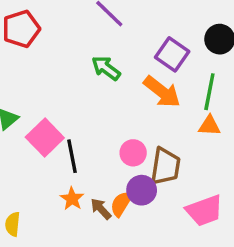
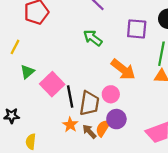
purple square: (172, 54) -> (137, 29), turned -30
orange arrow: (162, 92) -> (123, 69), moved
brown trapezoid: (165, 166) -> (89, 103), moved

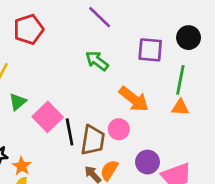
purple circle: (116, 119) -> (147, 162), moved
orange star: (70, 125) -> (22, 166), moved

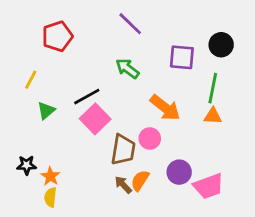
pink square: (48, 117) -> (95, 119), moved
black line: (70, 132) -> (87, 97), moved, turned 72

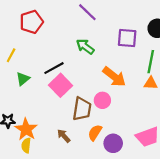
purple circle: (179, 172) -> (113, 143), moved
orange star: (50, 176) -> (26, 129), size x1.5
brown arrow: (123, 185) -> (64, 136), moved

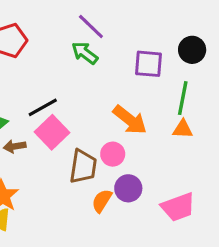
green arrow: (85, 47) -> (85, 53), moved
brown arrow: (64, 136) -> (15, 146), moved, turned -56
purple circle: (113, 143) -> (128, 188), moved

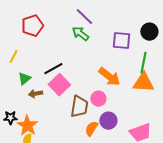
orange triangle: (183, 129) -> (143, 83), size x1.6

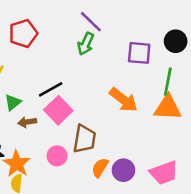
green arrow: (80, 34) -> (86, 44), turned -102
pink circle: (98, 99) -> (57, 156), moved
purple circle: (108, 121) -> (123, 170), moved

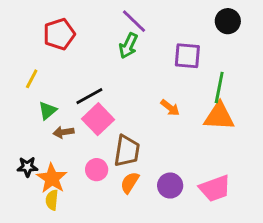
black circle: (176, 41) -> (228, 21), moved
orange arrow: (123, 100) -> (170, 108), size x0.6
orange semicircle: (100, 168) -> (130, 183), moved

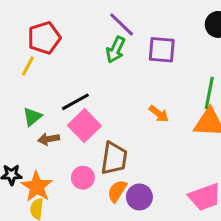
purple square: (187, 56) -> (162, 50), moved
yellow line: (32, 79) -> (28, 66), moved
purple circle: (170, 186) -> (139, 197), moved

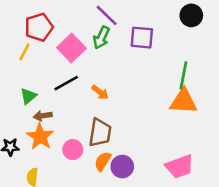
orange arrow: (159, 114) -> (100, 92), moved
pink square: (84, 126) -> (71, 48), moved
orange star: (37, 187) -> (40, 137), moved

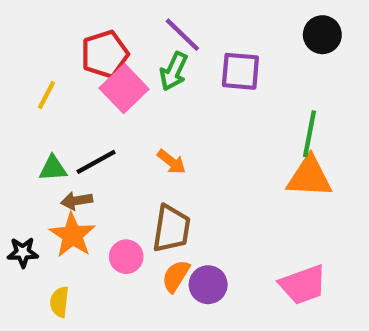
red pentagon: (39, 27) -> (105, 54), moved
black line: (66, 83) -> (96, 162), moved
green triangle: (28, 96) -> (53, 168), turned 36

